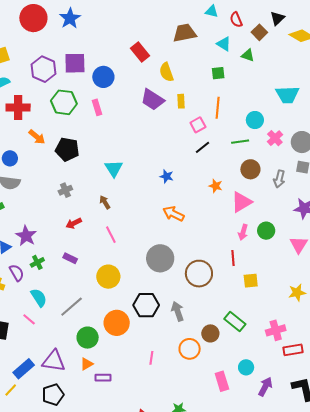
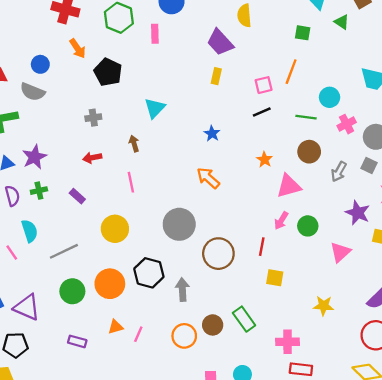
yellow rectangle: (181, 101) -> (216, 76), moved
orange triangle: (87, 364) -> (116, 327), moved

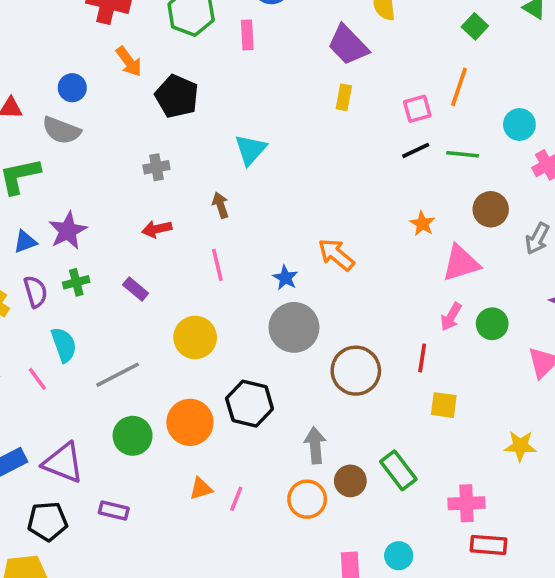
green square: (303, 33) -> (475, 26), turned 35
green line: (306, 117) -> (463, 154), moved
blue star: (212, 134) -> (285, 278), moved
gray arrow: (182, 290) -> (315, 445), moved
purple rectangle: (77, 341) -> (114, 510), moved

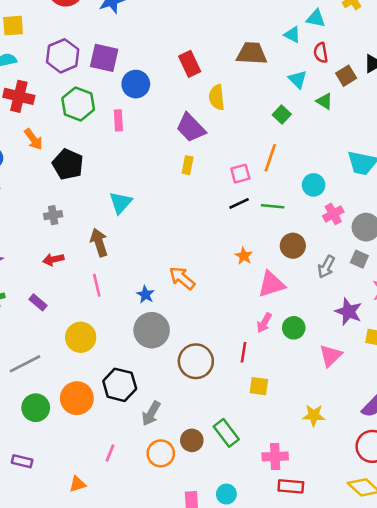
brown arrow: (221, 205) -> (99, 242), size x1.5
gray arrow: (315, 445) -> (151, 413), moved, turned -145
orange triangle: (201, 489) -> (77, 484), moved

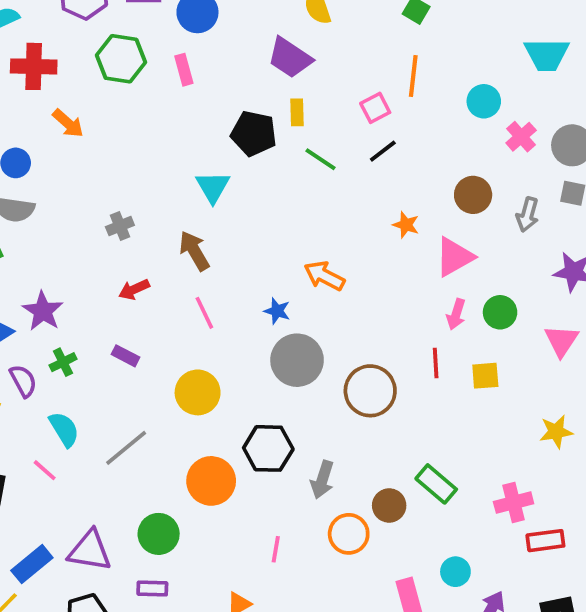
black pentagon: (68, 164) -> (254, 133), moved
green line: (273, 206) -> (321, 159), moved, turned 40
yellow square: (259, 386) -> (485, 376), moved
green circle: (36, 408) -> (159, 534), moved

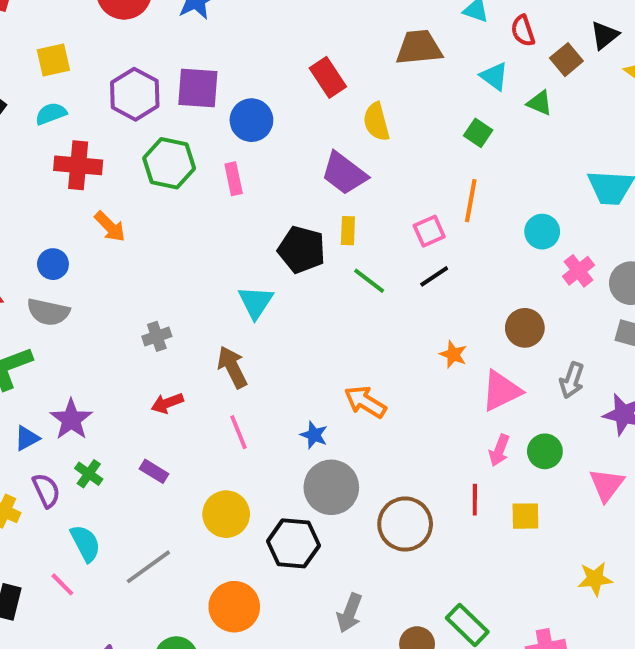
gray arrow: (528, 215) -> (572, 380), moved
green cross: (63, 362) -> (89, 474), turned -32
black hexagon: (268, 448) -> (293, 543), moved

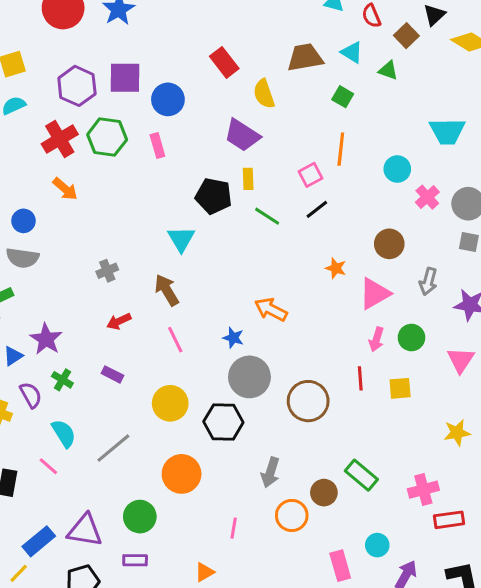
brown trapezoid: (419, 48) -> (305, 57), moved
red cross: (78, 165) -> (60, 139), moved, turned -32

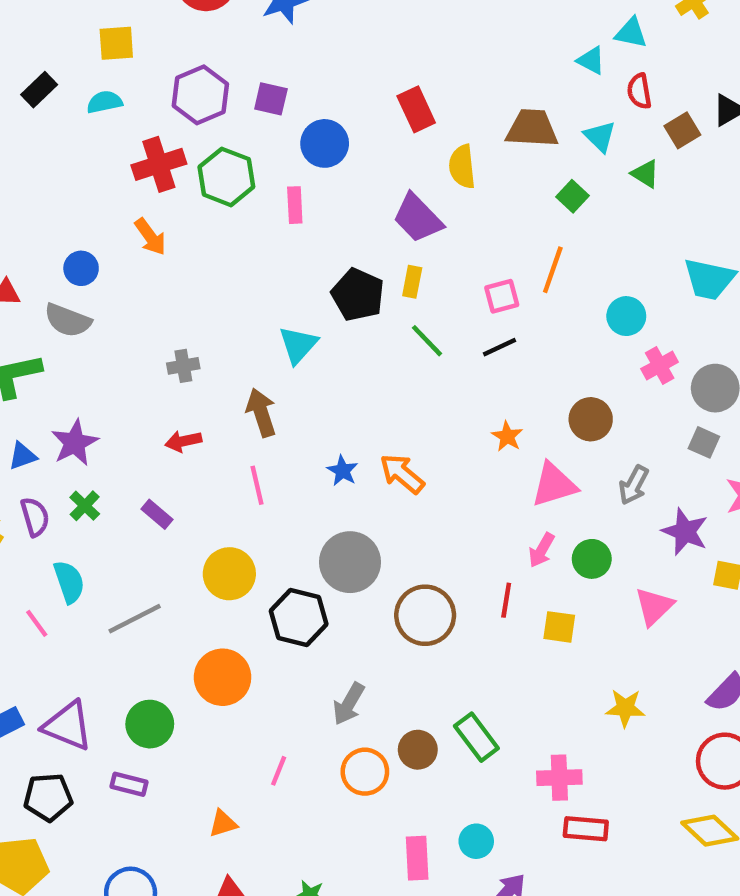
purple square: (125, 78) -> (271, 99), size x0.7
blue star: (233, 338) -> (342, 471), moved

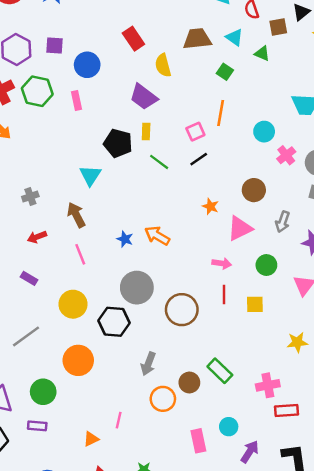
brown square: (682, 130) -> (278, 27), turned 30
pink arrow: (542, 550) -> (222, 263), moved, turned -102
pink line: (279, 771) -> (119, 420), moved

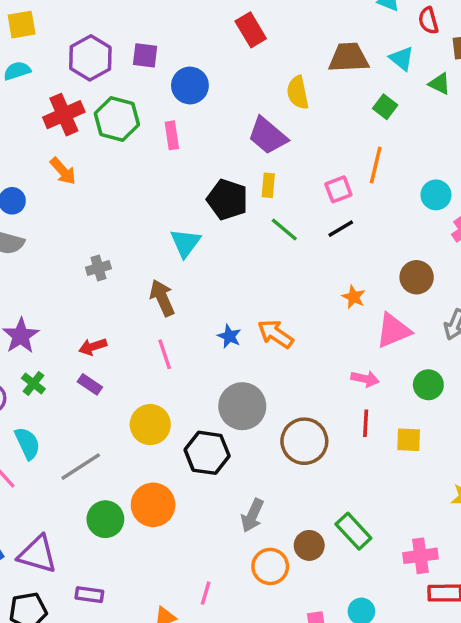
red rectangle: (133, 39) -> (251, 30), moved
red arrow: (37, 237) -> (93, 347), moved
green circle: (43, 392) -> (105, 519), moved

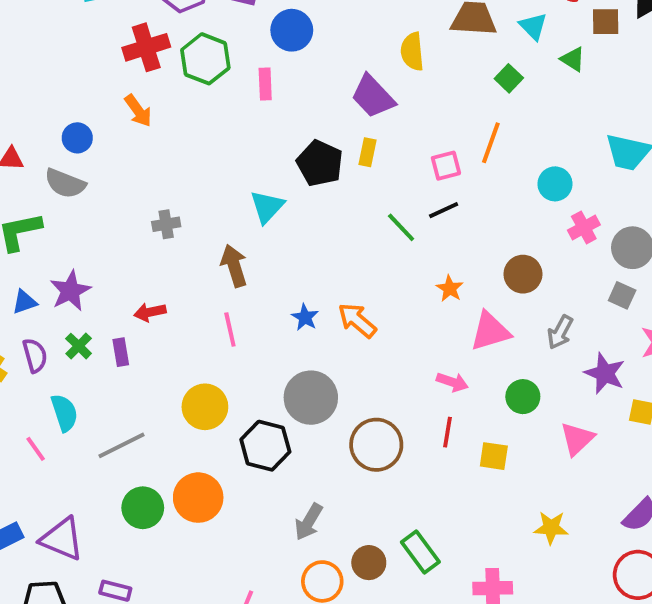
green line: (284, 229) -> (401, 227), moved
purple rectangle: (90, 384) -> (121, 352), moved, turned 40

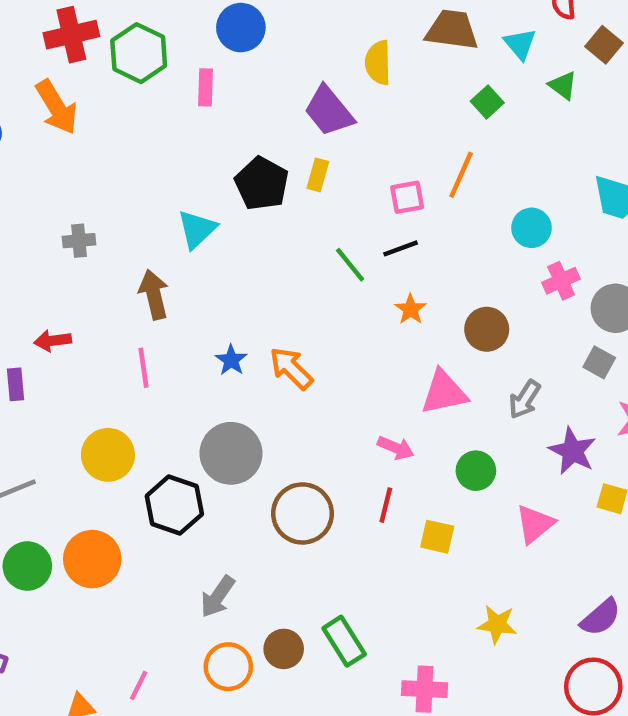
brown square: (606, 22) -> (604, 45), turned 36
orange arrow: (138, 111) -> (57, 107), size x1.4
orange star: (450, 288) -> (411, 309), moved

